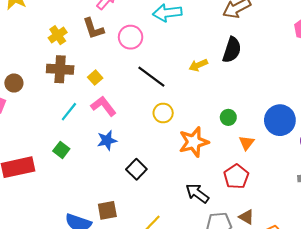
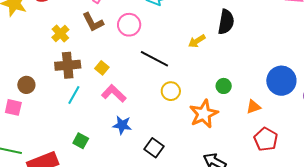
cyan line: (69, 112) -> (74, 95), moved
green circle: (228, 117) -> (224, 86), moved
blue star: (107, 140) -> (122, 125), turned 30
orange triangle: (247, 143) -> (253, 107), turned 42
red pentagon: (236, 177) -> (266, 139), moved

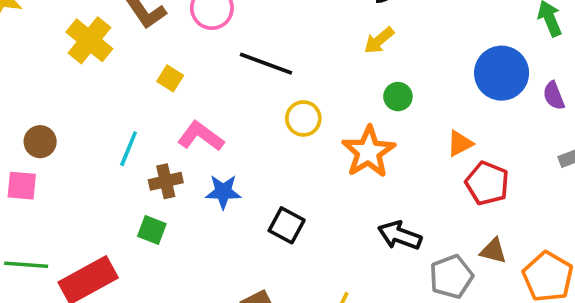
yellow cross: (60, 33) -> (89, 40), size x1.4
yellow arrow: (197, 41) -> (379, 40), moved
brown cross: (68, 65) -> (166, 181), moved, size x0.7
yellow square: (102, 68) -> (170, 78), moved
orange triangle: (253, 107) -> (460, 143), moved

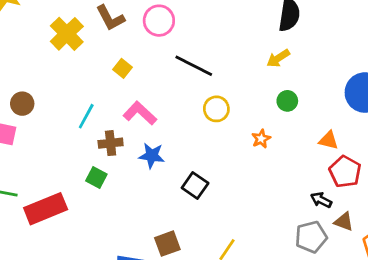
orange triangle: (460, 143) -> (329, 140), turned 35
orange star: (369, 152) -> (261, 139), size x0.5
black arrow: (400, 235) -> (321, 200), moved, size x0.7

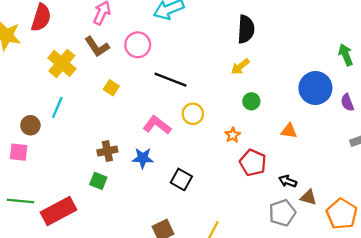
pink L-shape: (140, 113) -> (157, 125), moved
cyan line: (86, 116) -> (57, 107), moved
red pentagon: (345, 172) -> (253, 163), moved

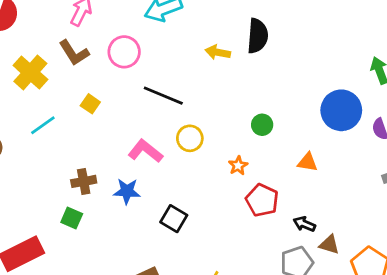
yellow arrow: (240, 67) -> (218, 52), moved, turned 48
cyan line: (57, 107) -> (43, 125), moved, turned 30

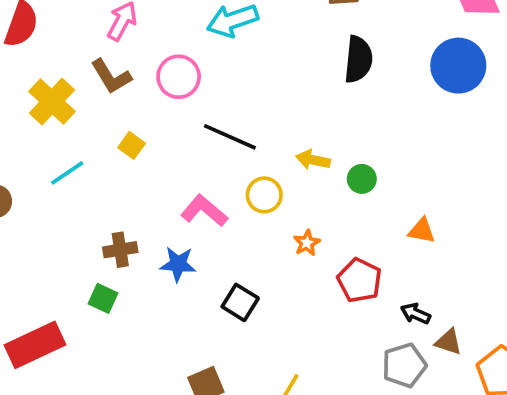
yellow arrow: (218, 52) -> (313, 160), moved
blue circle: (341, 110) -> (458, 66), moved
orange star: (238, 166) -> (307, 243), moved

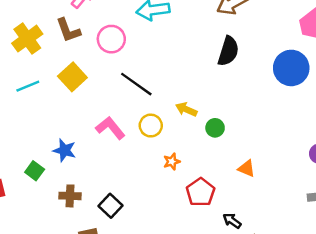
yellow square: (132, 145) -> (72, 77), size x1.6
brown cross: (120, 250) -> (70, 196), moved
blue star: (178, 264) -> (64, 150), moved
black square: (240, 302) -> (110, 206), moved

